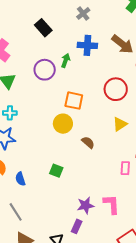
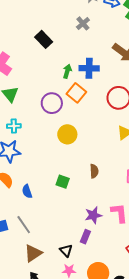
blue cross: (87, 45) -> (89, 68), moved
purple circle: (45, 70) -> (52, 103), moved
orange square: (74, 101) -> (76, 93), moved, turned 30
brown semicircle: (88, 142) -> (94, 171), moved, turned 48

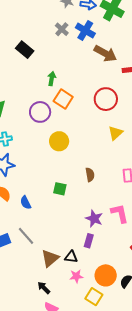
blue cross: (89, 68) -> (85, 30), moved, turned 36
purple star: (93, 215) -> (94, 219), turned -30
black triangle: (66, 251) -> (71, 257), turned -32
brown triangle: (33, 253) -> (50, 258), moved

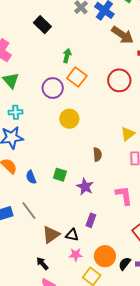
yellow triangle: (115, 133) -> (128, 134), moved
green square: (60, 189) -> (60, 175), moved
purple star: (94, 219) -> (85, 187), moved

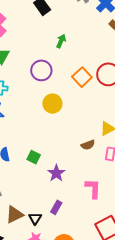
orange square: (77, 77) -> (82, 77), moved
brown semicircle: (97, 154) -> (88, 145), moved, turned 64
black triangle: (72, 235) -> (35, 218), turned 40

